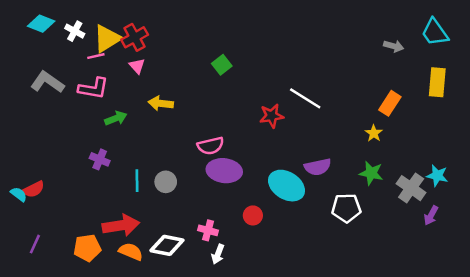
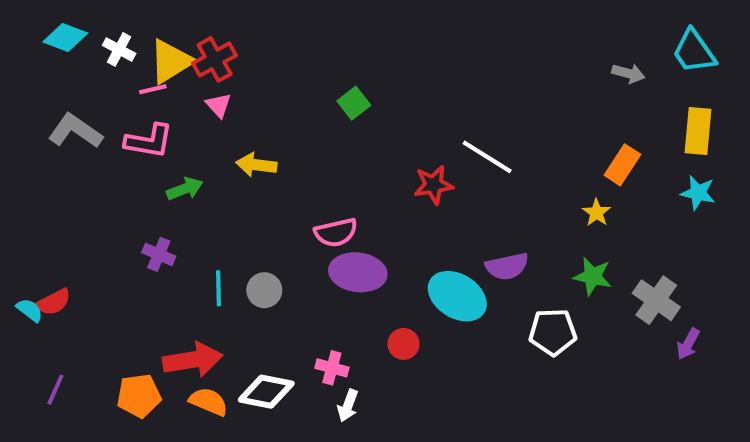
cyan star: (437, 176) -> (698, 193), moved

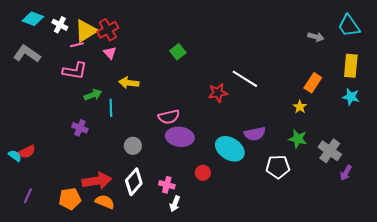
gray L-shape: (75, 131) -> (27, 54), moved
cyan line: (219, 288) -> (111, 108), moved
white diamond: (266, 392) -> (134, 182), moved, turned -60

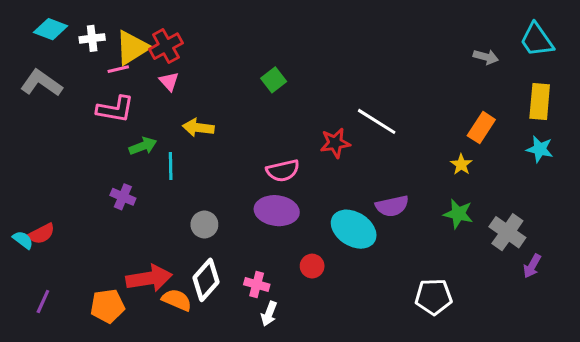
white cross: (60, 25) -> (92, 38), turned -35
pink semicircle: (169, 117) -> (283, 171), moved
white pentagon: (278, 167) -> (434, 297), moved
orange semicircle: (105, 202) -> (177, 300), moved

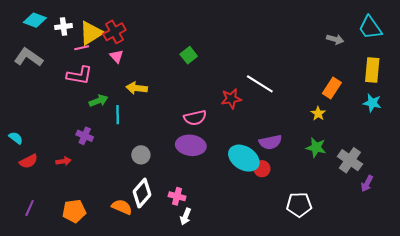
cyan semicircle: (23, 240) -> (16, 138), moved
red circle: (312, 266) -> (262, 169), moved
red arrow: (149, 278) -> (64, 161), moved, size x0.5

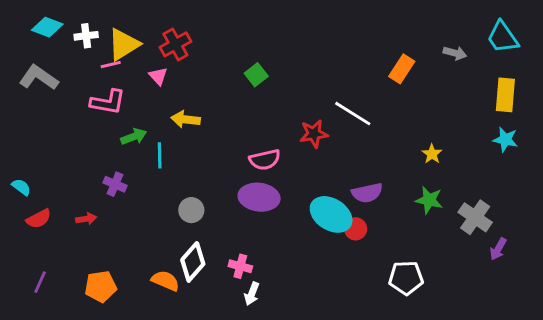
red cross: (114, 32) -> (175, 44), moved
orange rectangle: (332, 88) -> (402, 69), moved

